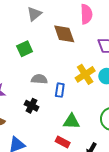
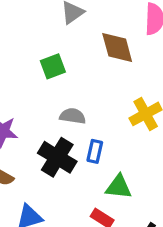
blue rectangle: (60, 90) -> (95, 151), moved
black cross: (32, 106) -> (57, 157), size x1.6

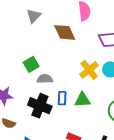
green square: (53, 66) -> (31, 64), moved
green triangle: (119, 187) -> (82, 100), moved

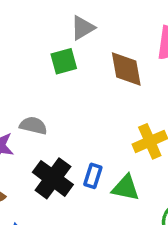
green square: (31, 64) -> (64, 61), moved
gray semicircle: (45, 79) -> (33, 125), moved

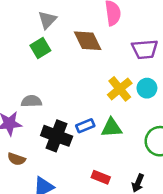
blue rectangle: (93, 176) -> (85, 126), turned 66

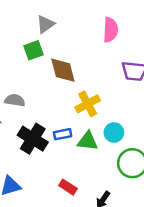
brown diamond: (88, 41) -> (63, 70), moved
cyan circle: (147, 88) -> (114, 133), moved
yellow cross: (120, 89) -> (88, 104), moved

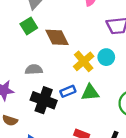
gray semicircle: (15, 100) -> (34, 69), moved
cyan circle: (114, 133) -> (106, 57), moved

